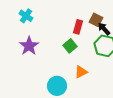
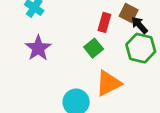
orange triangle: (81, 72) -> (108, 83), size x1.5

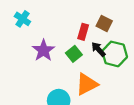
black arrow: (139, 25) -> (98, 49), moved
purple star: (38, 48) -> (43, 50), moved

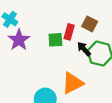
purple star: (43, 50) -> (19, 40), moved
green square: (74, 54) -> (55, 40), moved, turned 35

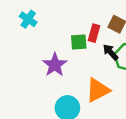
purple star: (19, 40) -> (55, 65), moved

